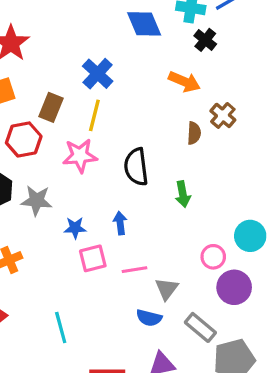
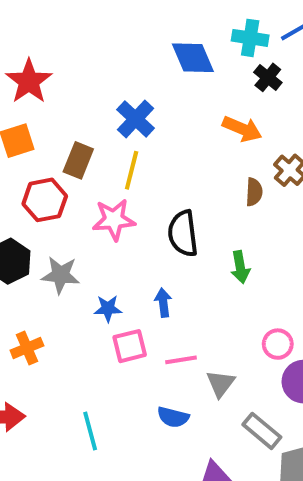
blue semicircle: (149, 318) -> (173, 417), moved

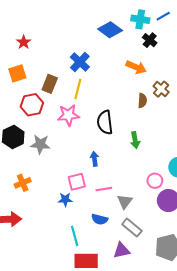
blue diamond: (193, 58) -> (110, 30), turned -30
red star: (29, 81) -> (24, 42), size x0.6
blue star: (108, 309) -> (65, 199), moved
cyan line: (90, 431) -> (75, 236), moved
gray rectangle: (262, 431) -> (132, 228), moved

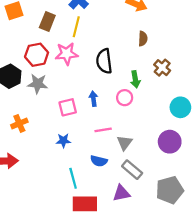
brown cross: (161, 89) -> (162, 68), moved
red hexagon: (32, 105) -> (37, 55), moved
pink circle: (155, 181) -> (125, 98), moved
pink square: (77, 182) -> (68, 107), moved

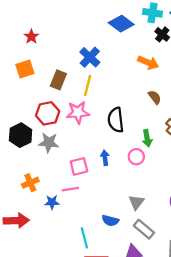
brown semicircle: (143, 39) -> (155, 97), turned -40
pink line: (103, 130) -> (70, 189), moved
blue star: (63, 141) -> (52, 202), moved

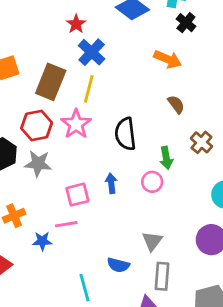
red star: (31, 37) -> (76, 24), moved
brown rectangle: (58, 80) -> (51, 82), size x1.4
pink star: (78, 112) -> (76, 124), turned -30
gray rectangle: (144, 229) -> (162, 276), turned 54

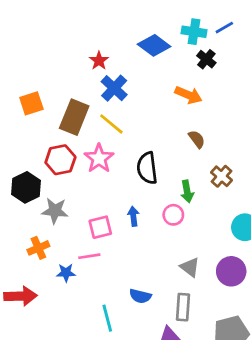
yellow line: (89, 89) -> (111, 124), turned -64
gray star: (38, 164) -> (55, 211), moved
gray triangle: (152, 241) -> (190, 267), moved, turned -30

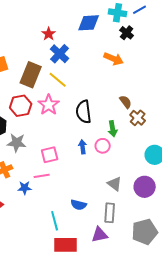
blue diamond: (154, 45) -> (89, 23), turned -40
brown semicircle: (197, 139) -> (126, 102), moved
blue arrow: (133, 216) -> (83, 147), moved

